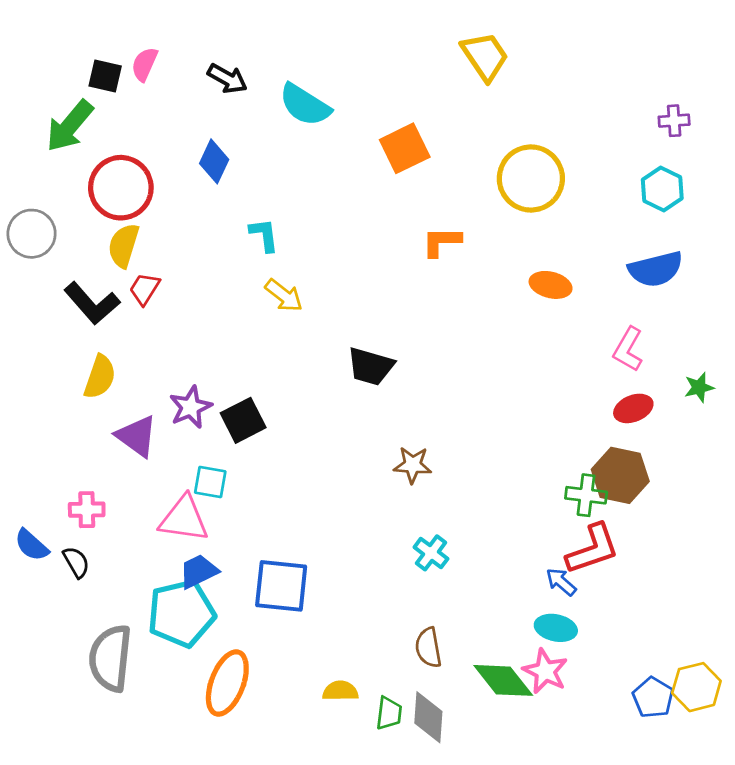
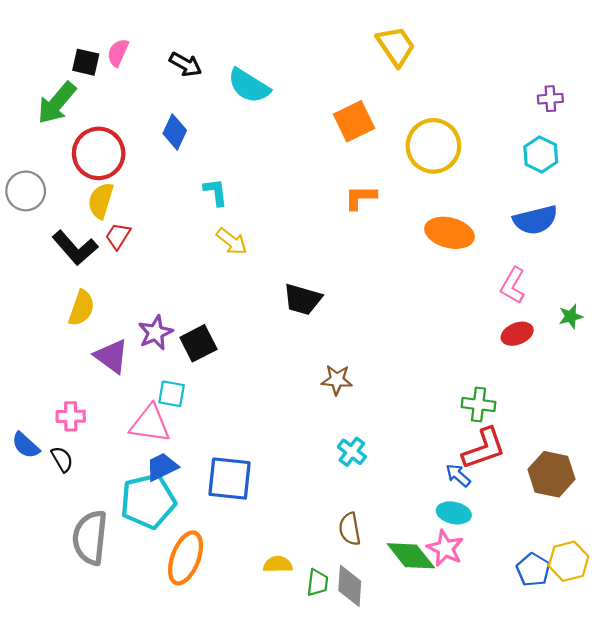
orange square: (405, 148) -> (354, 121), moved
orange ellipse: (551, 285) -> (450, 233), size x1.4
brown hexagon: (620, 475) -> (551, 474), moved

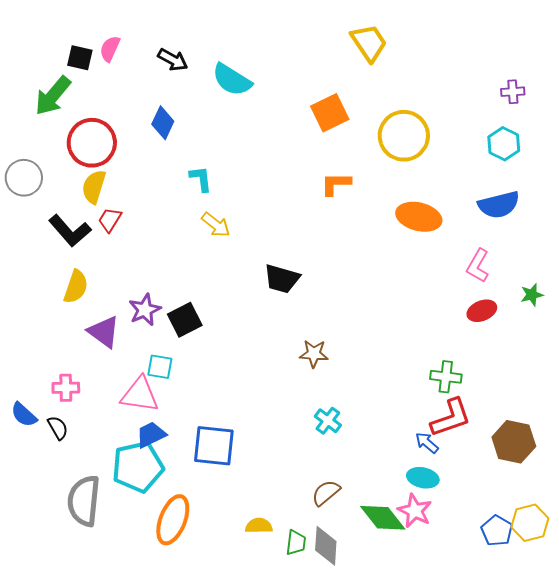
brown semicircle: (350, 529) -> (326, 493), turned 60

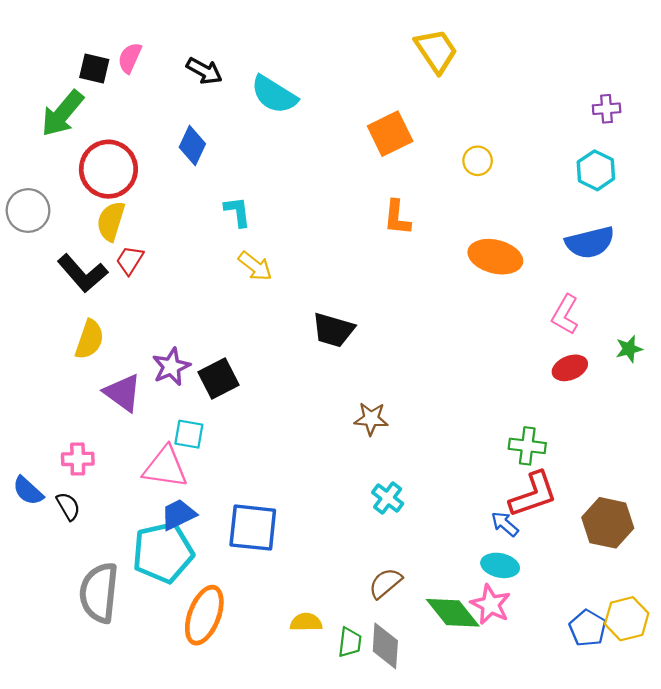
yellow circle: (404, 136) -> (478, 161), size x0.5
orange L-shape: (336, 184) -> (397, 218), turned -84

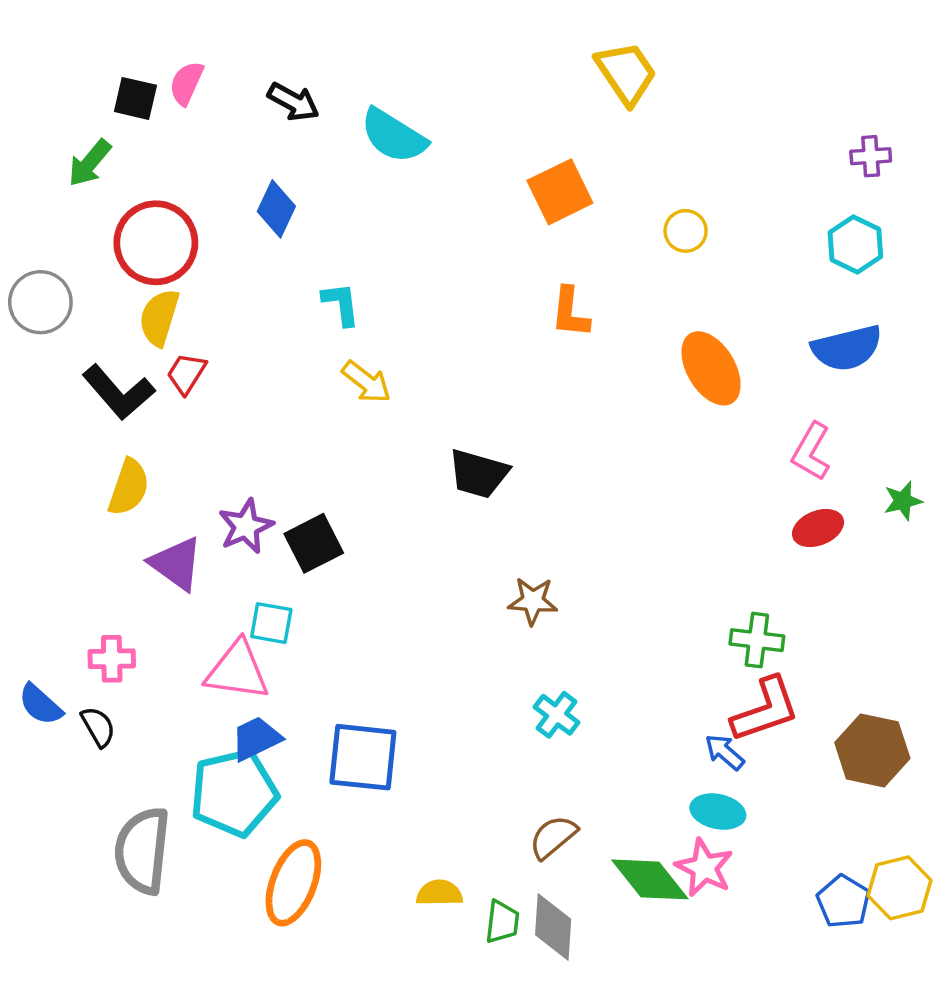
green arrow: (62, 113) -> (90, 163), size x0.7
orange ellipse: (495, 257) -> (711, 368), turned 45

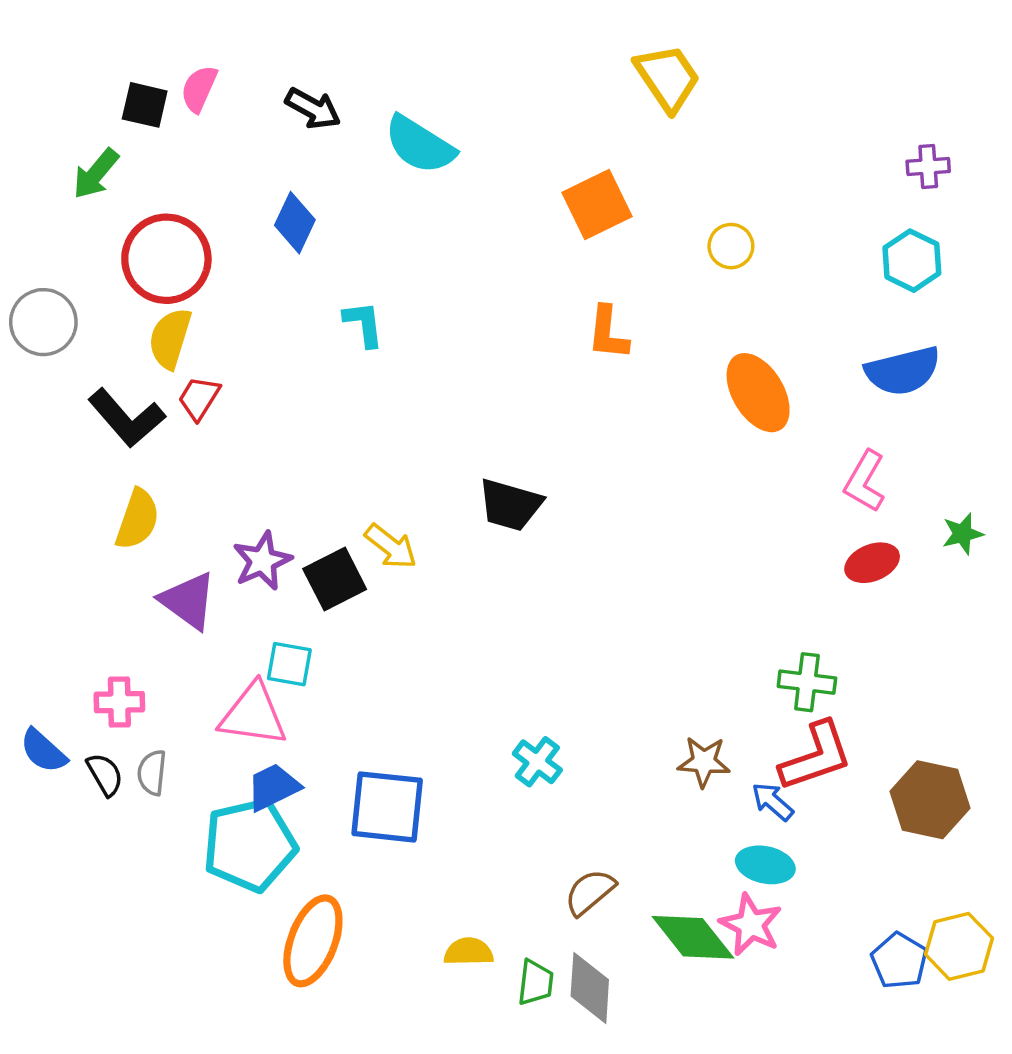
yellow arrow: (366, 382) -> (391, 546), moved
brown star: (533, 601) -> (704, 762), moved
cyan cross: (557, 715) -> (537, 762), moved
gray semicircle: (142, 851) -> (152, 773), moved, size x0.5

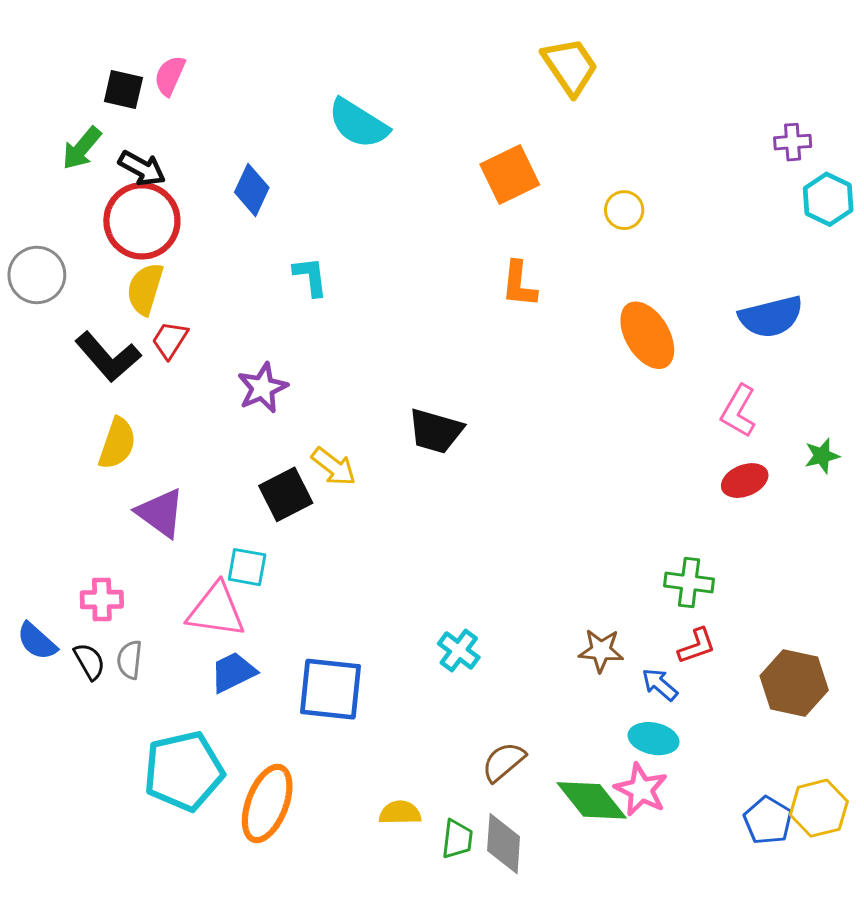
black arrow: (313, 109) -> (142, 168), moved
cyan hexagon: (912, 261) -> (828, 199), moved
purple star: (262, 561) -> (263, 388), moved
red L-shape: (816, 756) -> (697, 646), size x0.6
cyan pentagon: (250, 845) -> (184, 771), moved

